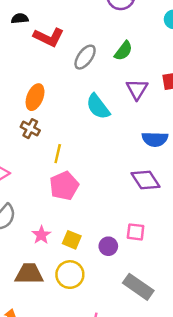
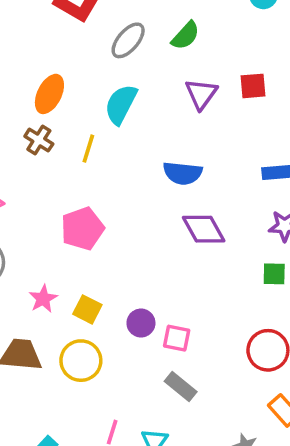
cyan semicircle: (98, 107) -> (121, 104), moved, turned 60
blue semicircle: (155, 139) -> (183, 173), moved
yellow line: (58, 154) -> (88, 149), moved
pink square: (136, 232) -> (177, 338), moved
gray rectangle: (138, 287) -> (181, 387), size x0.7

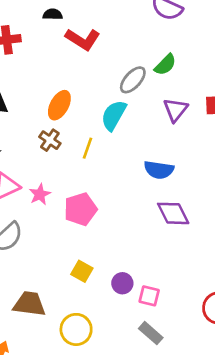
gray ellipse: (128, 40) -> (133, 80), moved
pink star: (43, 299) -> (40, 194), moved
yellow circle: (81, 361) -> (76, 329), moved

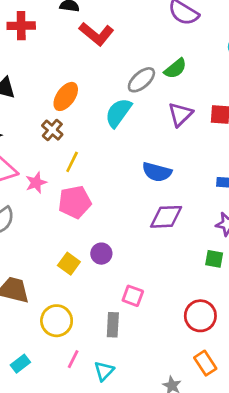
yellow line: (87, 148) -> (72, 162), moved
purple diamond: (173, 213) -> (166, 217), turned -72
purple circle: (122, 283) -> (101, 254), moved
gray rectangle: (151, 333) -> (113, 325), moved, turned 45

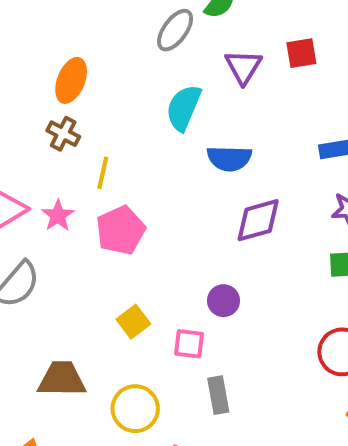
cyan semicircle: (118, 113) -> (184, 108), moved
purple circle: (101, 254) -> (223, 301), moved
yellow square: (69, 264) -> (133, 322), turned 30
pink square: (133, 296) -> (189, 344), moved

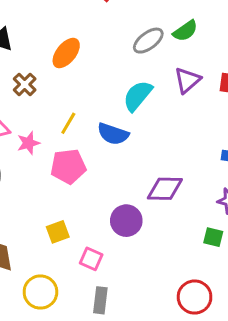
brown cross: (63, 134) -> (25, 84), moved
blue semicircle: (229, 158) -> (113, 134), moved
purple circle: (223, 301) -> (126, 221), moved, size x1.4

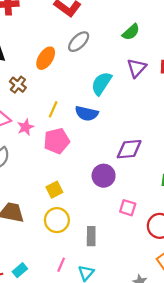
gray ellipse: (148, 41) -> (79, 42), moved
pink square: (91, 259) -> (128, 208), moved
yellow circle: (40, 292) -> (57, 220), moved

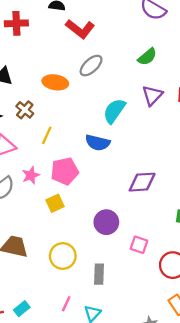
orange ellipse: (46, 58) -> (55, 82), turned 65
yellow line: (53, 109) -> (47, 135), moved
pink star: (26, 127) -> (31, 175), moved
purple circle: (104, 176) -> (106, 222), moved
yellow square: (54, 190) -> (55, 203), moved

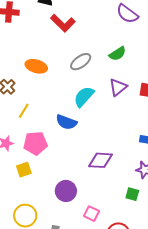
gray ellipse: (91, 66) -> (81, 62), moved

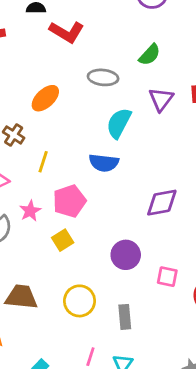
gray ellipse: (81, 62) -> (103, 77), turned 55
orange ellipse: (36, 66) -> (45, 98), turned -45

